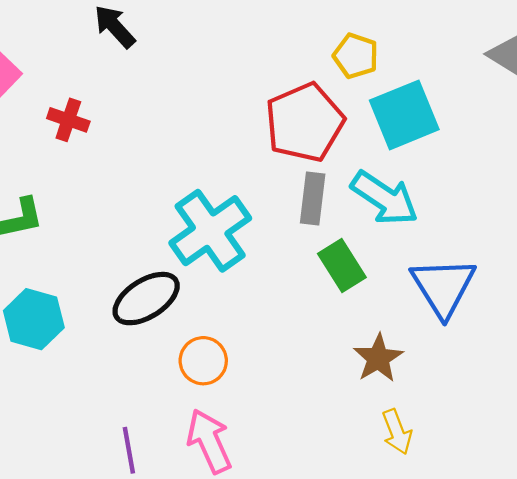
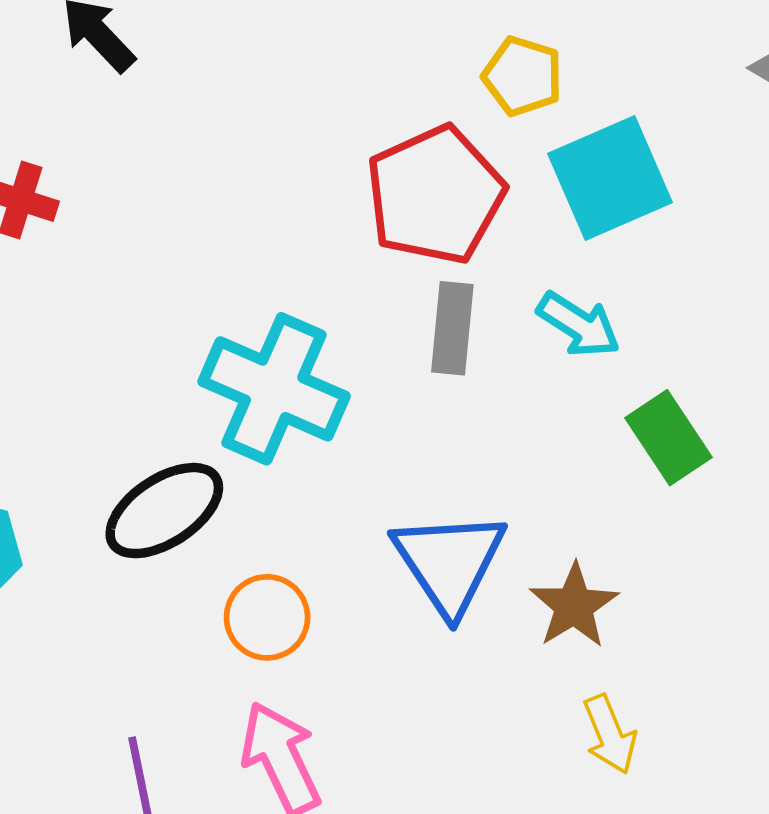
cyan arrow: (385, 198) -> (579, 325), size x0.7
cyan cross: (210, 231) -> (274, 389), turned -30
green rectangle: (342, 265) -> (668, 438), moved
blue triangle: (443, 287) -> (449, 562), moved

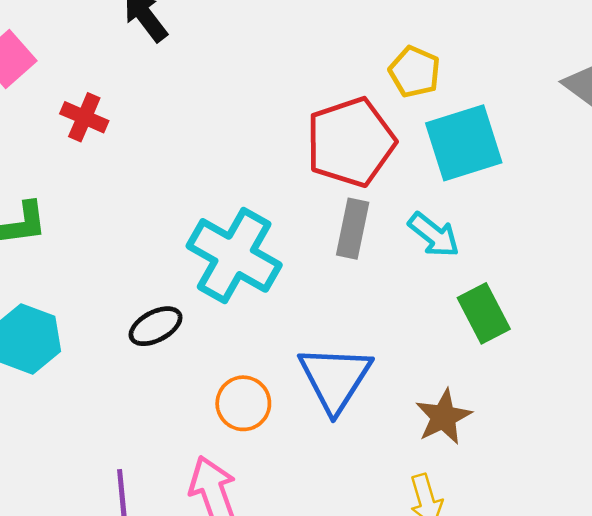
black ellipse: (164, 511) -> (156, 326), size x0.7
brown star: (574, 606) -> (443, 417), moved
orange circle: (267, 617) -> (243, 403), moved

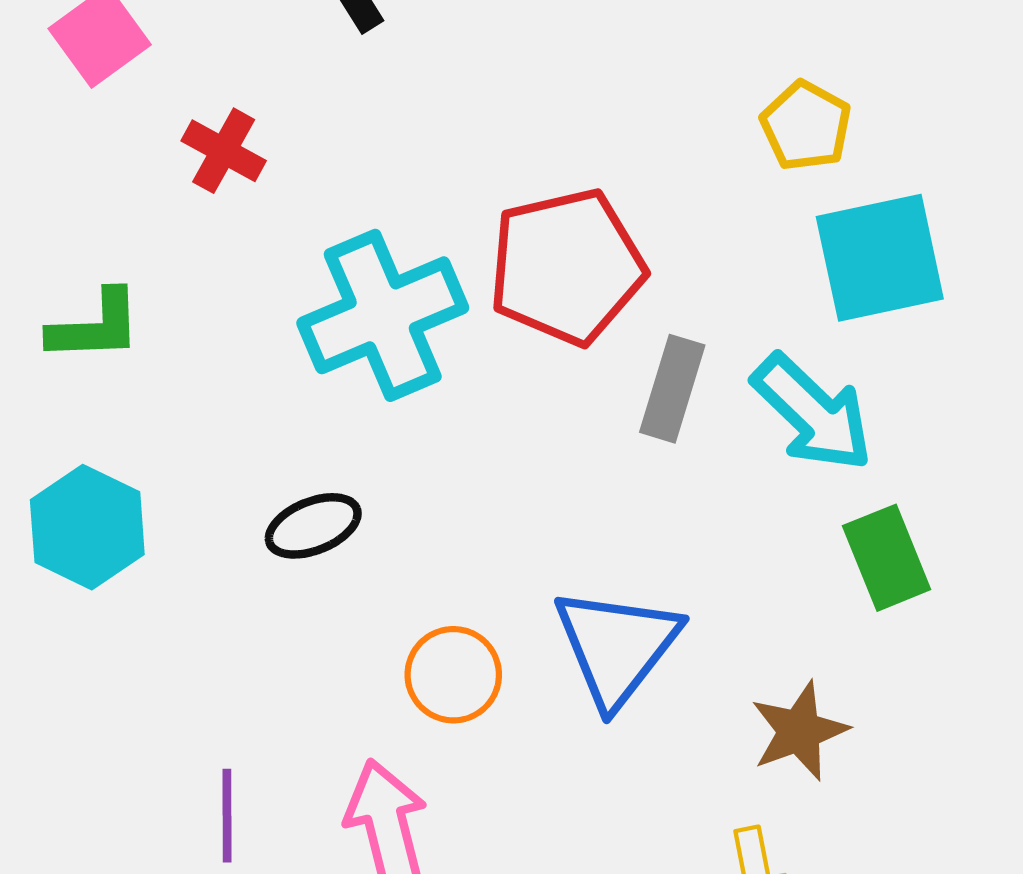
red pentagon: (351, 142) -> (567, 267), moved
cyan arrow: (434, 235) -> (813, 413), size x1.4
cyan cross: (234, 255) -> (383, 315), moved, turned 32

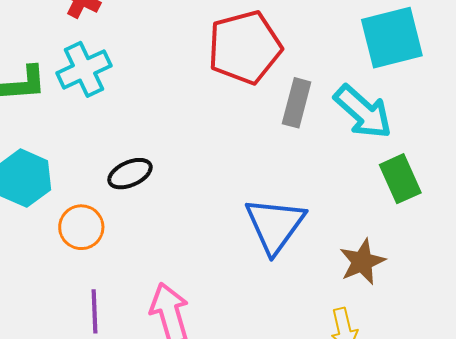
cyan cross: (383, 315) -> (84, 69), moved, size x0.7
orange circle: (453, 675) -> (81, 227), moved

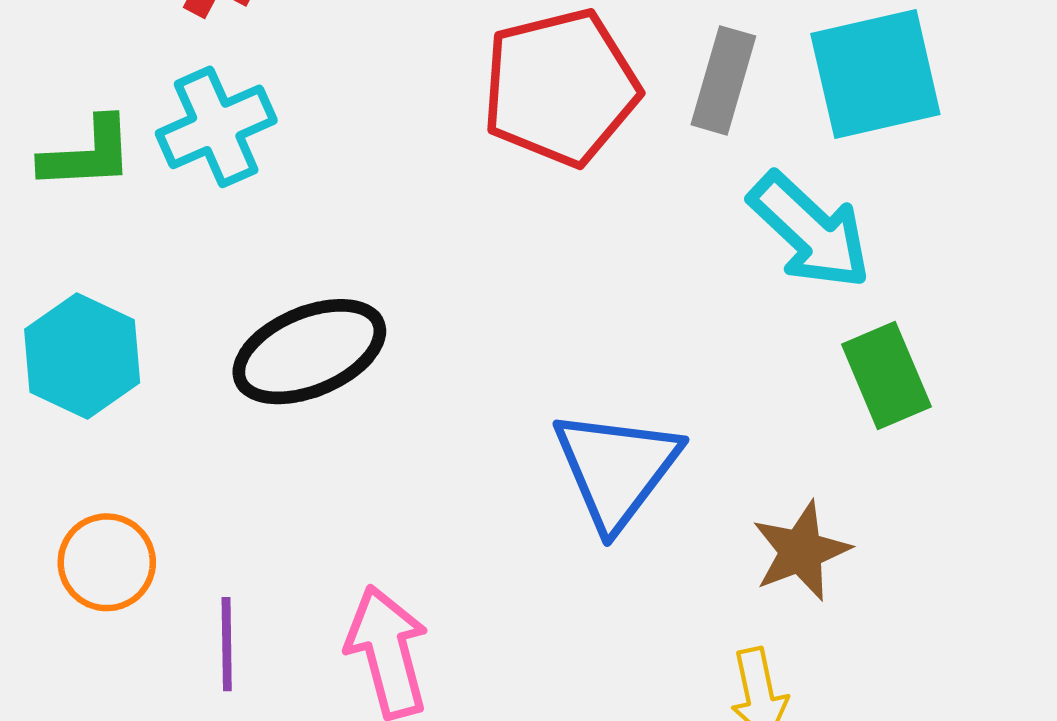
gray rectangle: (297, 103) -> (723, 80), moved
black ellipse: (130, 174) -> (309, 352), size x1.6
orange circle: (81, 227) -> (107, 562), moved

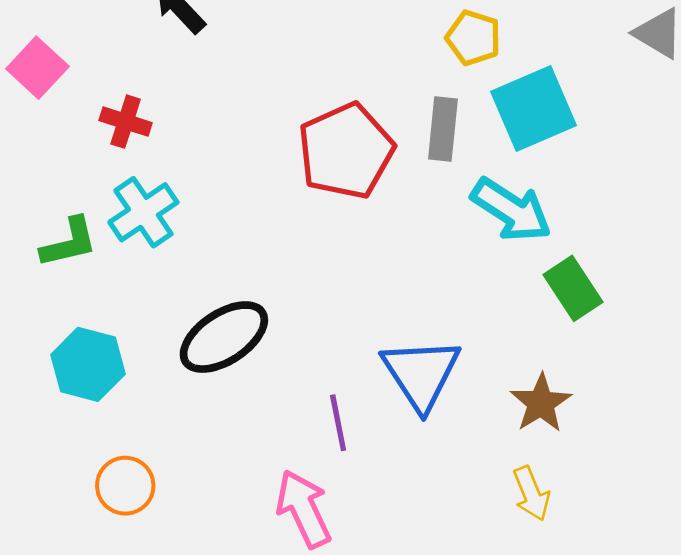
purple line: (227, 644) -> (338, 423), moved

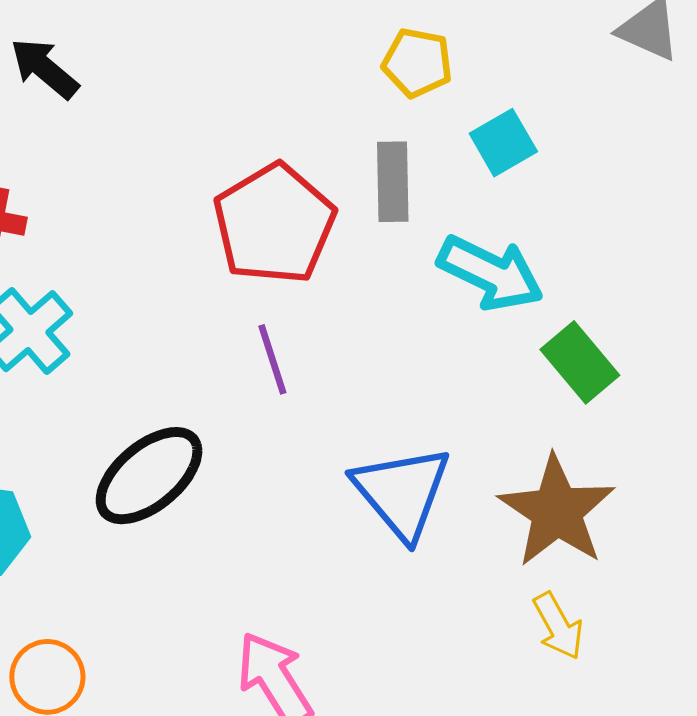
cyan square: (534, 109) -> (503, 143), size x0.6
brown star: (541, 403) -> (557, 511), size x1.5
purple line: (338, 423) -> (272, 359), moved

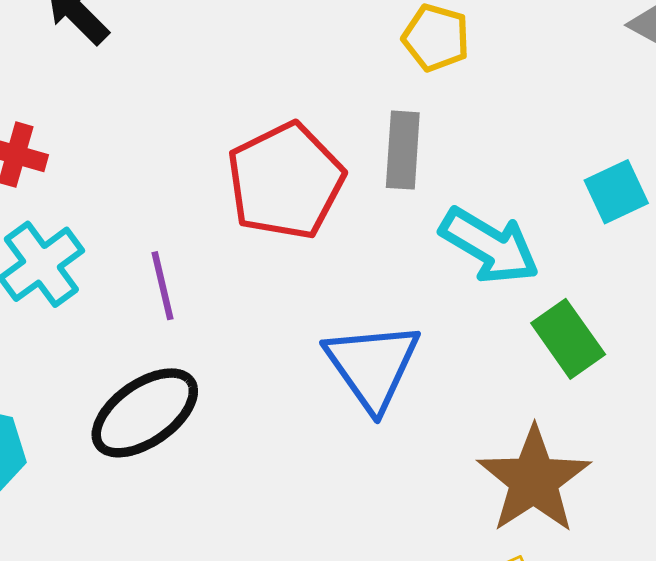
cyan square: (503, 143) -> (616, 192), moved
purple line: (272, 359) -> (163, 286), moved
blue triangle: (402, 492) -> (372, 366), moved

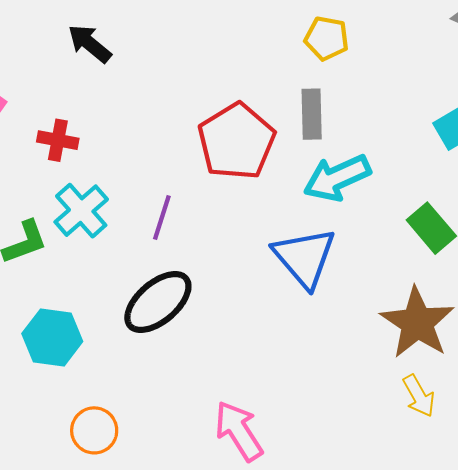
cyan arrow: (490, 246) -> (337, 178), moved, turned 130
purple line: (163, 286) -> (162, 217), turned 36

